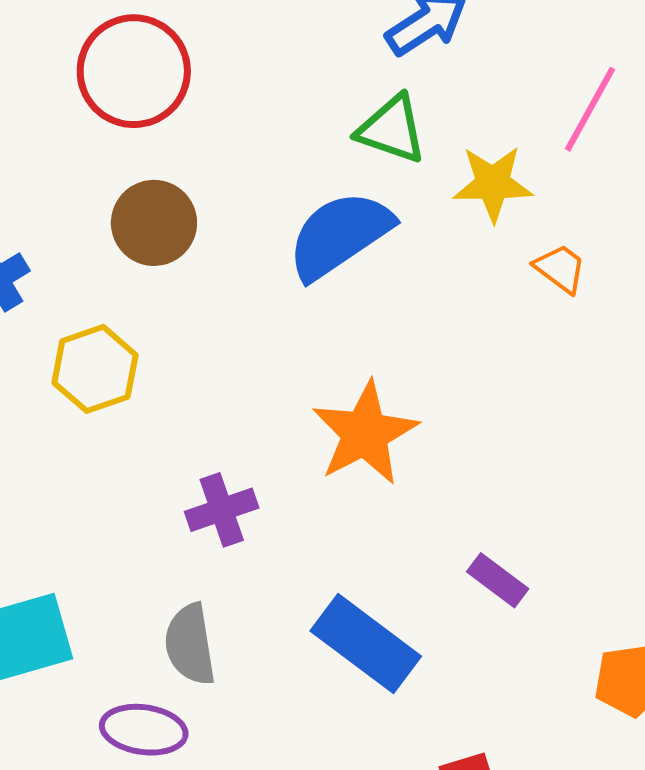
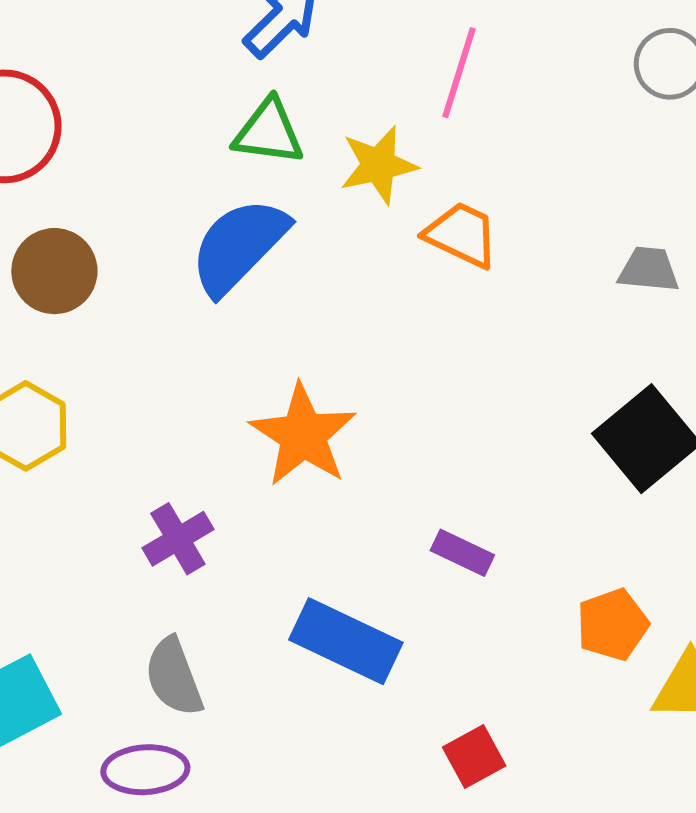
orange trapezoid: (560, 268) -> (462, 235), size x1.4

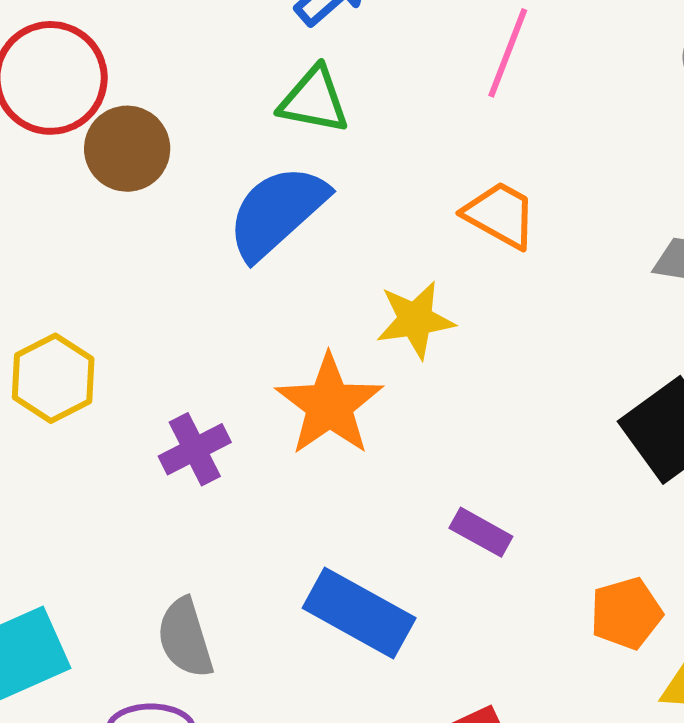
yellow star: (379, 165) -> (415, 320), moved
brown circle: (54, 271) -> (127, 149), moved
purple cross: (178, 539) -> (195, 449), moved

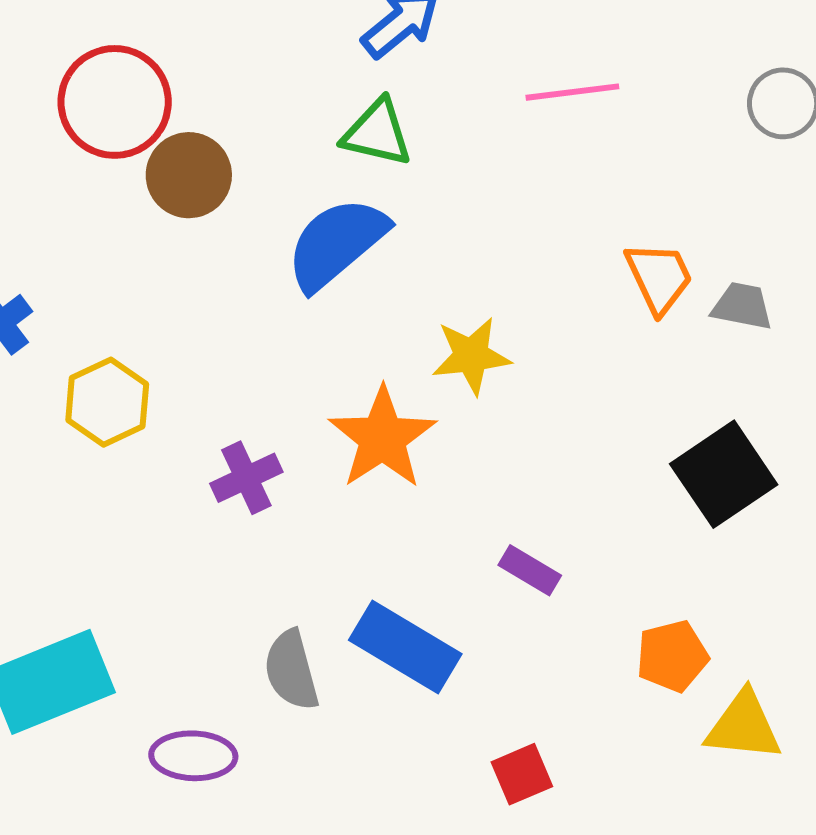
pink line: (508, 53) -> (572, 92), turned 60
orange trapezoid: (500, 215) -> (659, 277), moved, turned 34
gray semicircle: (185, 638) -> (291, 670), moved

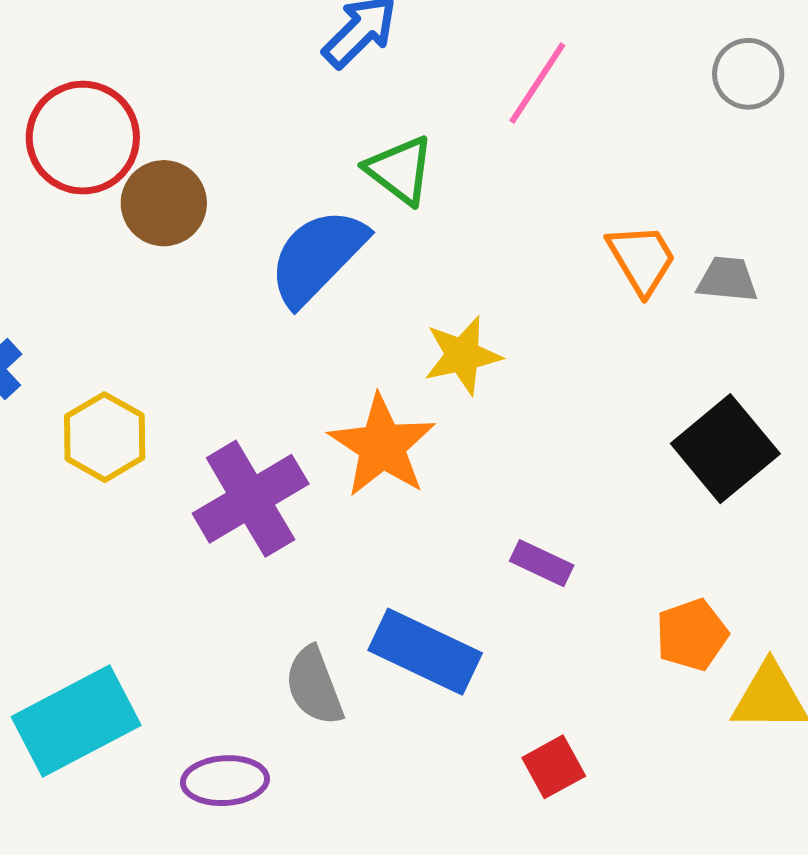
pink line: (572, 92) -> (537, 83), turned -44
green triangle: (377, 133) -> (400, 170), moved, turned 30
purple cross: (246, 478) -> (251, 499), size x1.6

